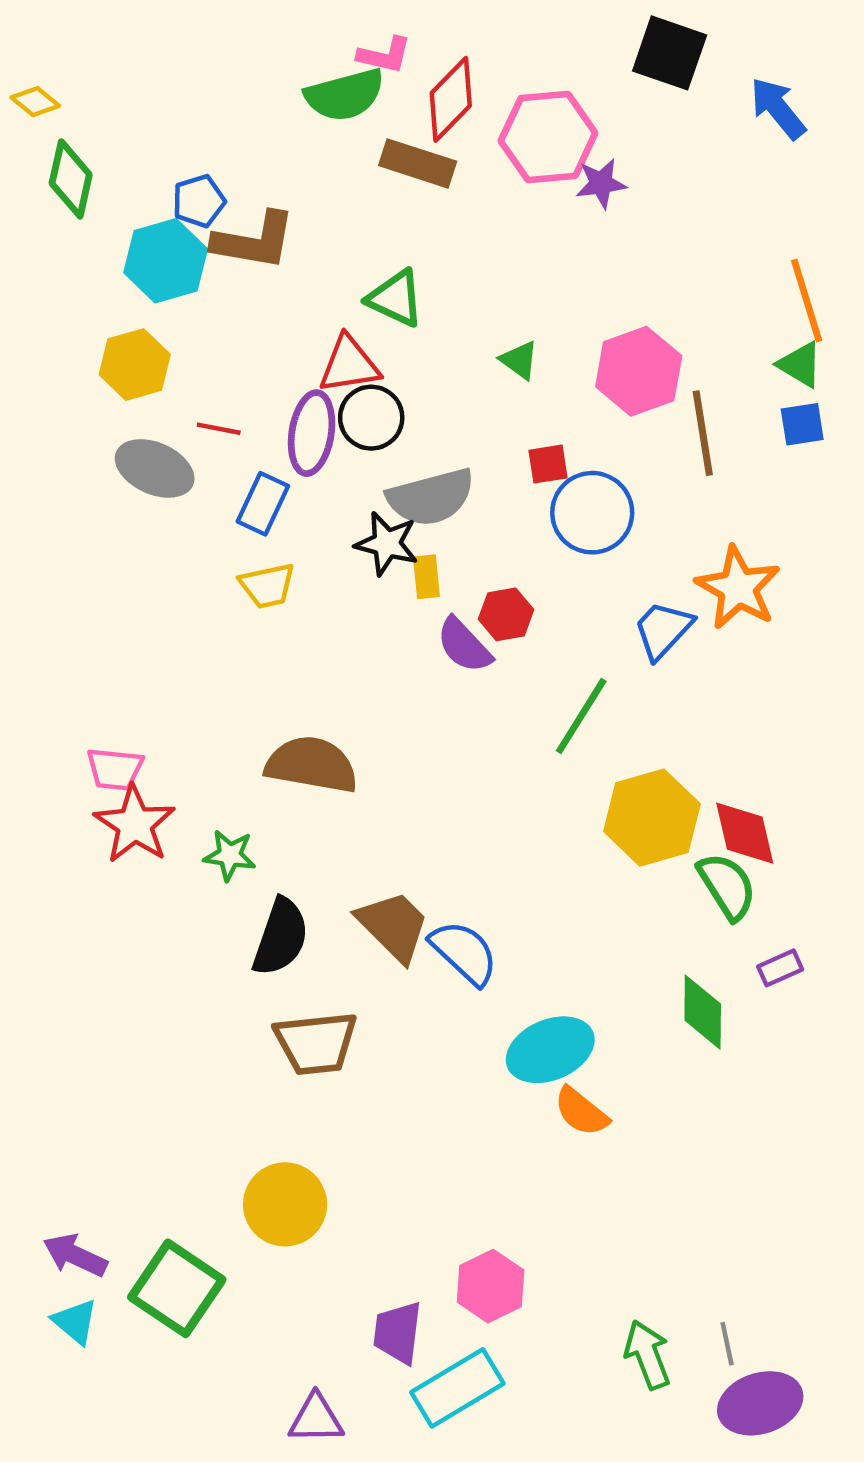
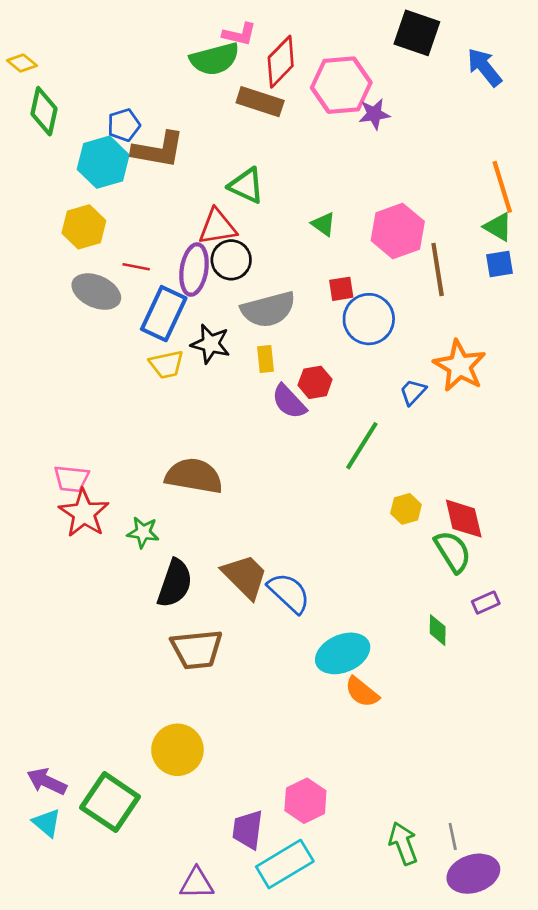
blue rectangle: (263, 504) -> (164, 314), size x1.4
black star: (387, 544) -> (211, 344), moved
blue trapezoid: (663, 630) -> (413, 392), size x0.7
yellow hexagon: (652, 818) -> (406, 509), size x0.5
green diamond: (703, 1012) -> (438, 630), size x0.7

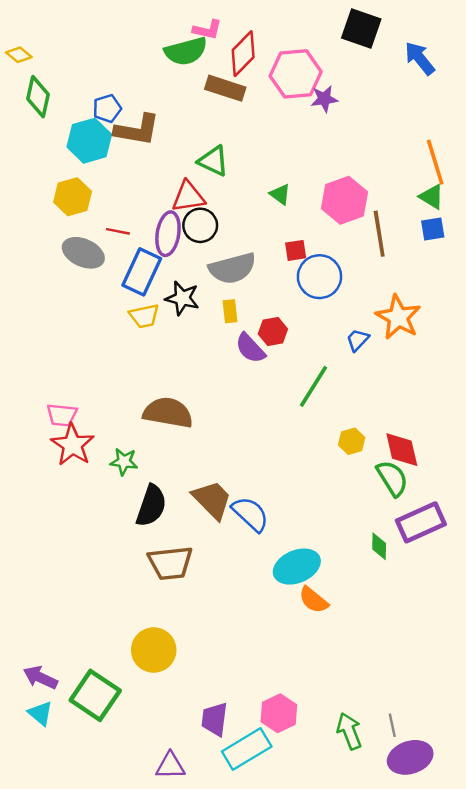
purple rectangle: (486, 603) -> (421, 522), size x2.0
pink hexagon: (305, 801) -> (279, 713), moved

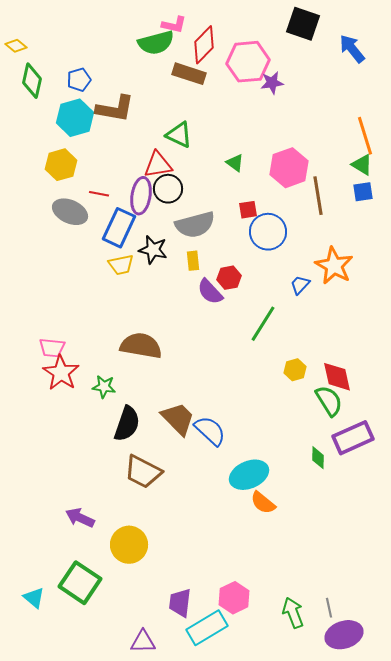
blue pentagon: (107, 108) -> (79, 80), moved
brown trapezoid: (170, 563) -> (143, 472), turned 33
purple arrow: (40, 677) -> (80, 518), moved

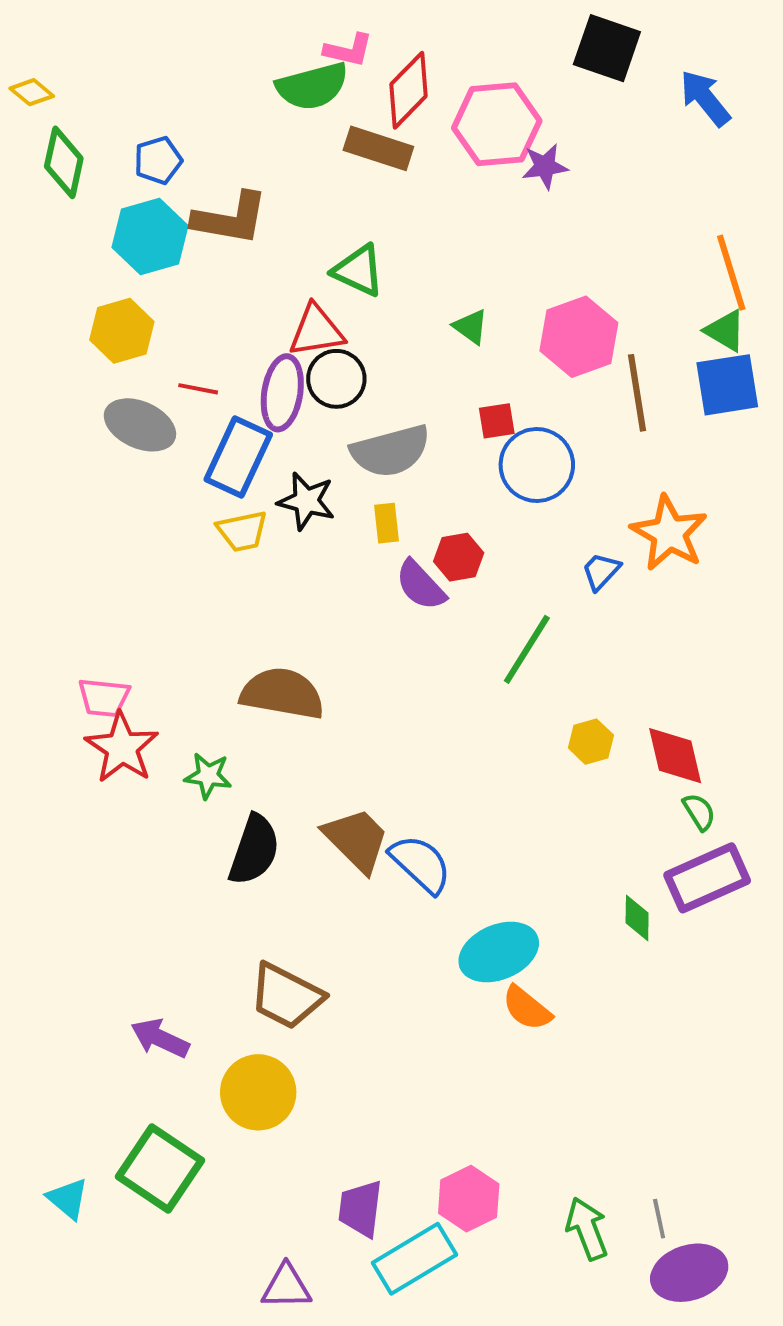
blue square: (363, 192) -> (727, 385), size x1.6
green semicircle: (329, 401) -> (699, 812), moved, size x0.6
brown trapezoid: (143, 472) -> (286, 996), moved

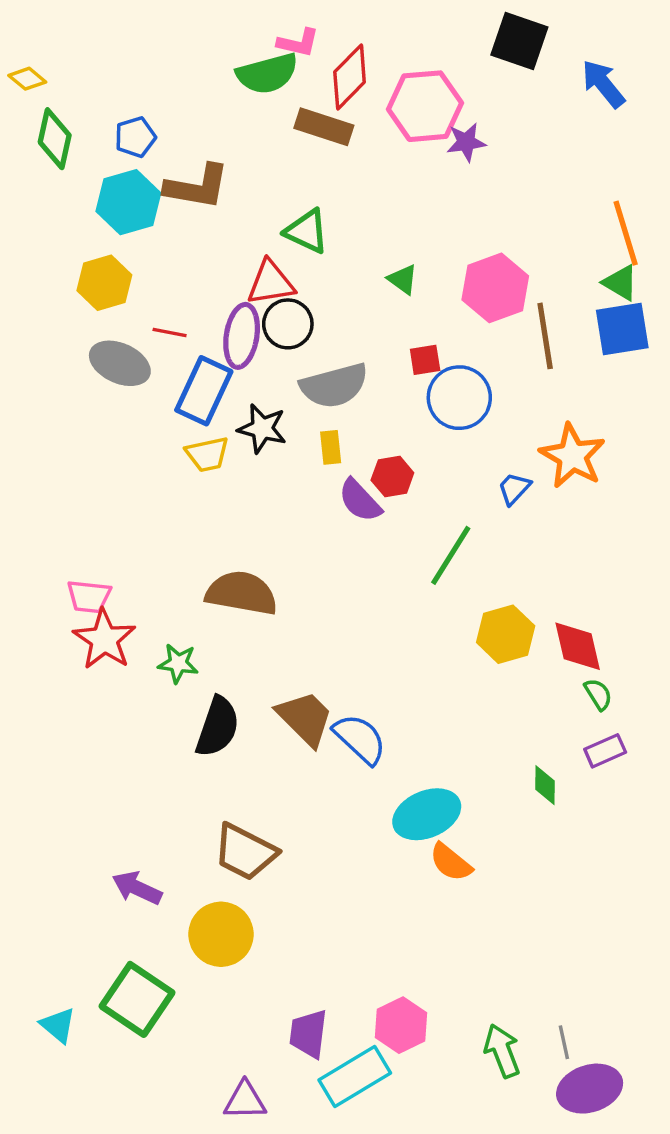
yellow hexagon: (591, 742) -> (506, 634), size x1.5
purple rectangle: (707, 878) -> (605, 751), size x0.6

